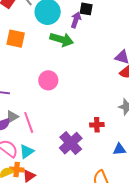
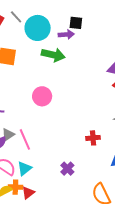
purple arrow: (76, 20) -> (66, 34), turned 70
purple cross: (71, 143) -> (67, 169), moved, size x0.6

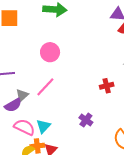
pink line: (25, 139) -> (45, 87), moved, turned 75

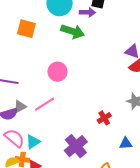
red cross: (107, 86) -> (104, 118), turned -32
purple cross: (86, 120) -> (76, 146), size x1.6

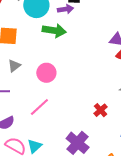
gray triangle: (20, 107) -> (14, 66), moved

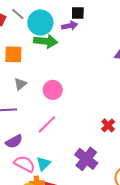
green arrow: (54, 31) -> (46, 41), moved

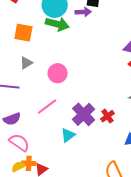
purple cross: (86, 159) -> (84, 114), moved
cyan triangle: (43, 164) -> (68, 135), moved

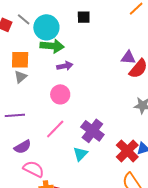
purple arrow: (83, 12) -> (65, 66), moved
gray triangle: (26, 63) -> (21, 77), moved
red cross: (107, 116) -> (127, 151), moved, size x1.6

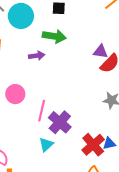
green arrow: (52, 46) -> (54, 36), moved
pink circle: (60, 94) -> (15, 94), moved
pink line: (55, 129) -> (42, 111), moved, turned -35

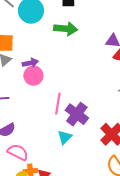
purple arrow: (37, 56) -> (30, 63), moved
pink circle: (15, 94) -> (33, 76), moved

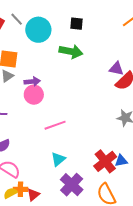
pink line: (58, 104) -> (55, 125), turned 55
purple cross: (77, 114) -> (72, 185), moved

